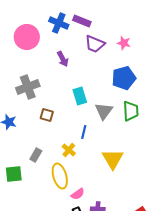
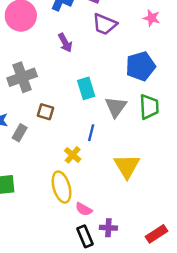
pink star: (124, 43) -> (152, 18), moved
gray rectangle: (36, 155) -> (20, 133), moved
pink semicircle: (78, 194) -> (84, 209), turned 64

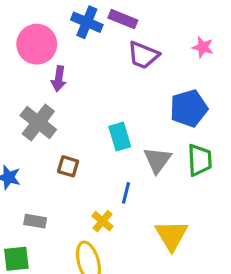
purple arrow: (65, 43) -> (59, 79), moved, turned 36
gray cross: (22, 77) -> (38, 122), turned -32
gray rectangle: (20, 133) -> (35, 221), moved, turned 70

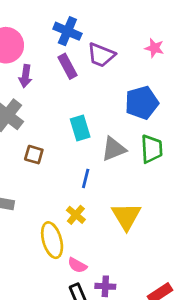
purple rectangle: (123, 19) -> (67, 66), moved, turned 40
blue cross: (87, 22) -> (67, 31), moved
gray triangle: (157, 160) -> (114, 149), turned 32
yellow cross: (103, 221) -> (76, 215), moved

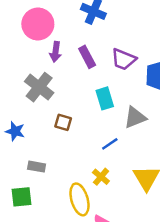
purple trapezoid: (101, 55) -> (124, 59), moved
purple rectangle: (67, 66) -> (87, 57), moved
blue line: (86, 178) -> (110, 144), turned 42

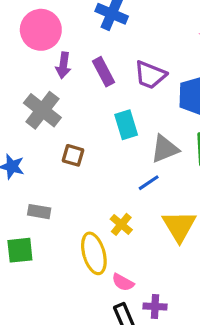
blue line: (110, 144) -> (149, 183), moved

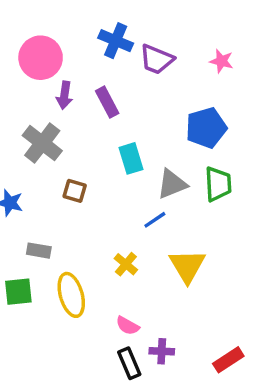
purple trapezoid: (150, 75) -> (157, 59), moved
yellow ellipse: (94, 253) -> (71, 295), moved

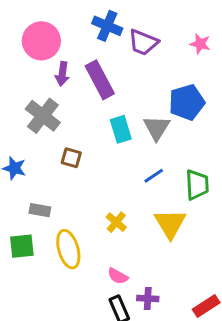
purple rectangle: (107, 102) -> (100, 80), size x1.4
gray triangle: (172, 184) -> (157, 128), moved, turned -36
green trapezoid: (218, 184) -> (197, 185), moved
blue line: (155, 220) -> (154, 176), moved

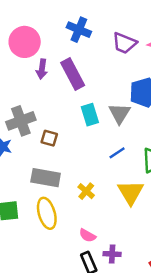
purple trapezoid: (143, 42) -> (124, 43), moved
gray cross: (43, 116) -> (21, 121), moved, turned 32
gray rectangle: (40, 210) -> (46, 178), moved, size x1.6

